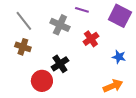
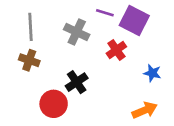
purple square: (120, 16) -> (134, 21), moved
gray line: (24, 21) -> (31, 27), turned 35

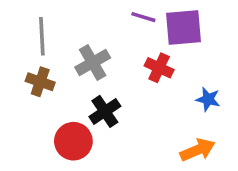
purple square: (134, 21) -> (184, 28), turned -32
gray cross: (77, 32) -> (93, 63), moved, turned 35
red cross: (116, 50) -> (159, 68), turned -30

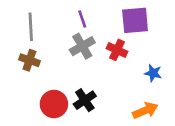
purple line: (143, 17) -> (82, 19), moved, turned 54
gray cross: (93, 63) -> (82, 46), moved
black cross: (105, 111) -> (85, 100), moved

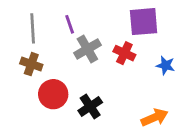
purple line: (82, 19) -> (70, 24), moved
blue star: (153, 73) -> (165, 65), moved
red circle: (54, 104) -> (53, 94), moved

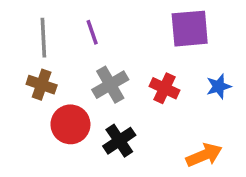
gray cross: (87, 49) -> (110, 85), moved
red cross: (124, 53) -> (164, 88), moved
blue star: (165, 65) -> (219, 86), turned -30

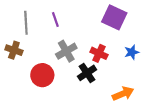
purple square: (190, 29) -> (114, 17), turned 30
brown cross: (42, 85) -> (14, 50), moved
black cross: (119, 141) -> (87, 73), moved

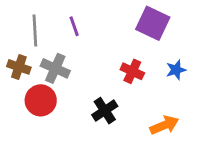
gray cross: (66, 51) -> (55, 68), moved, turned -36
black cross: (87, 73) -> (105, 111), moved
red circle: (42, 75) -> (41, 100), moved

